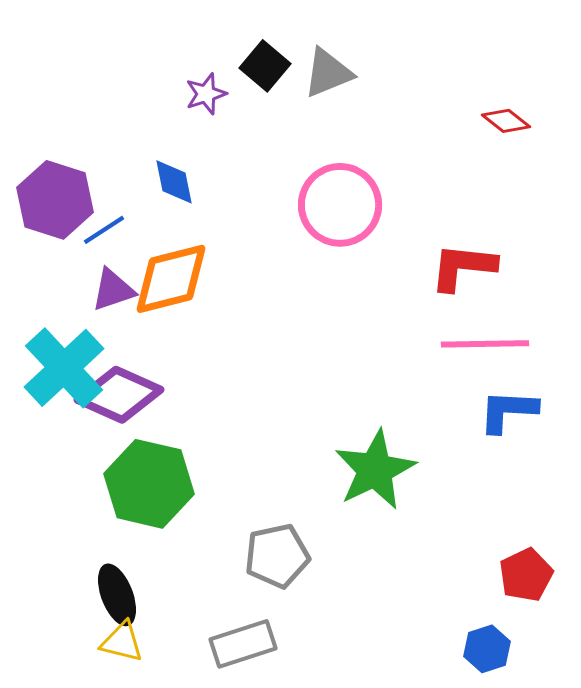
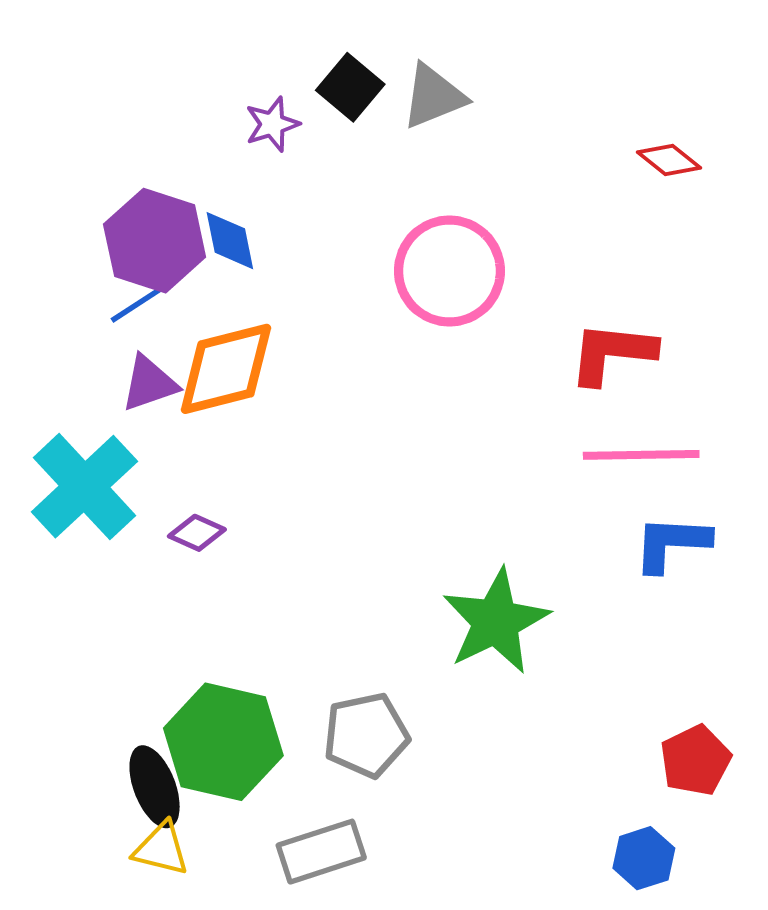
purple hexagon: (55, 200) -> (155, 241), moved
purple diamond: (119, 395) -> (197, 533), moved, size x0.5
green hexagon: (149, 484) -> (223, 742), moved

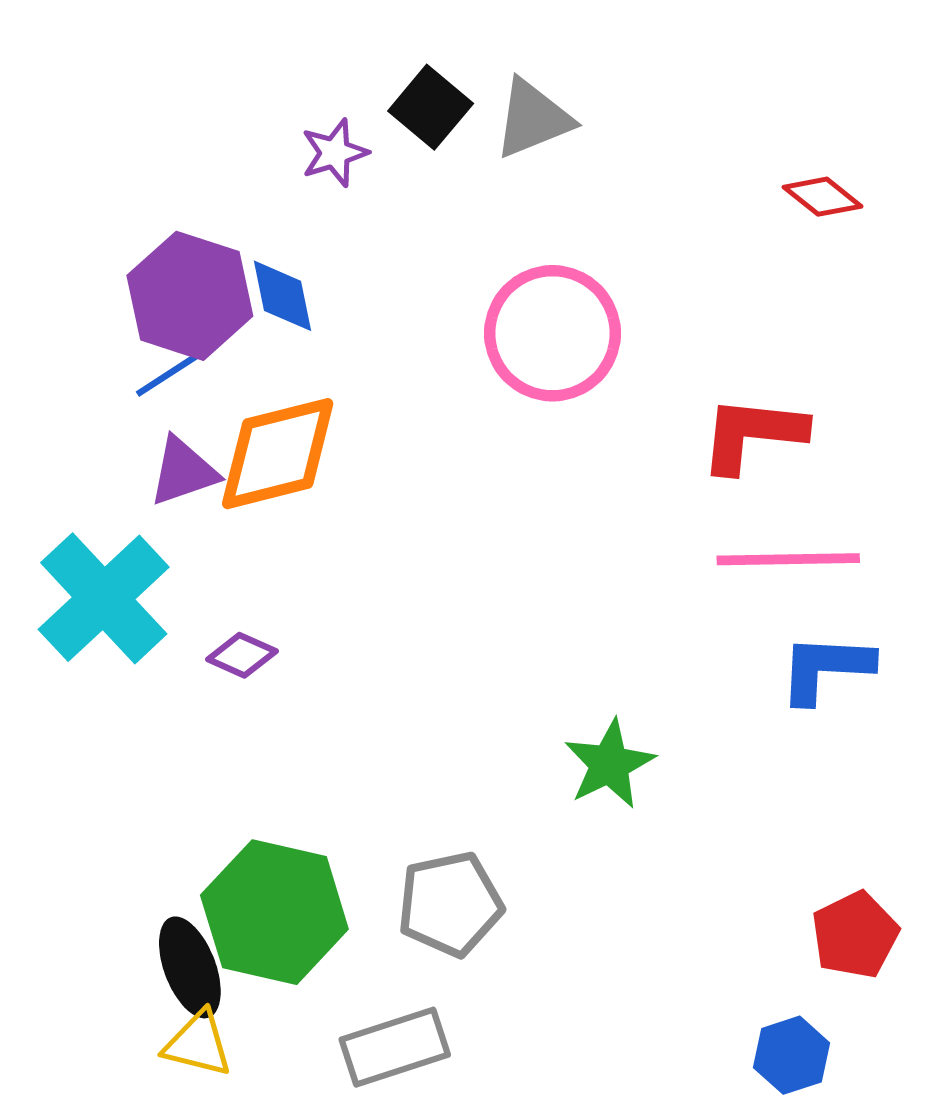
green star: (496, 621) -> (609, 764), size x0.7

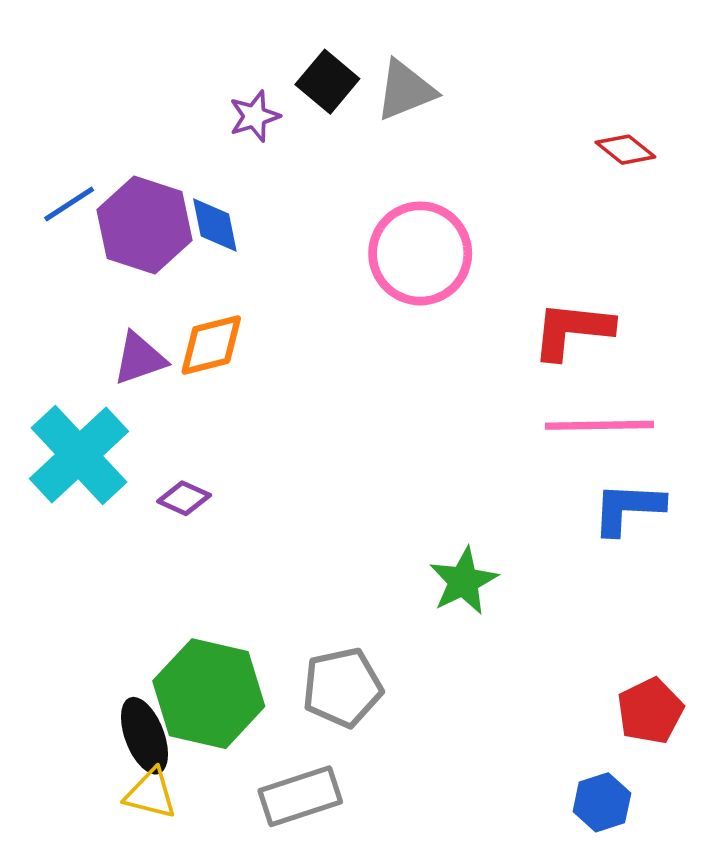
blue line: (169, 374) -> (69, 204), moved
orange diamond: (278, 454) -> (211, 345), size x0.7

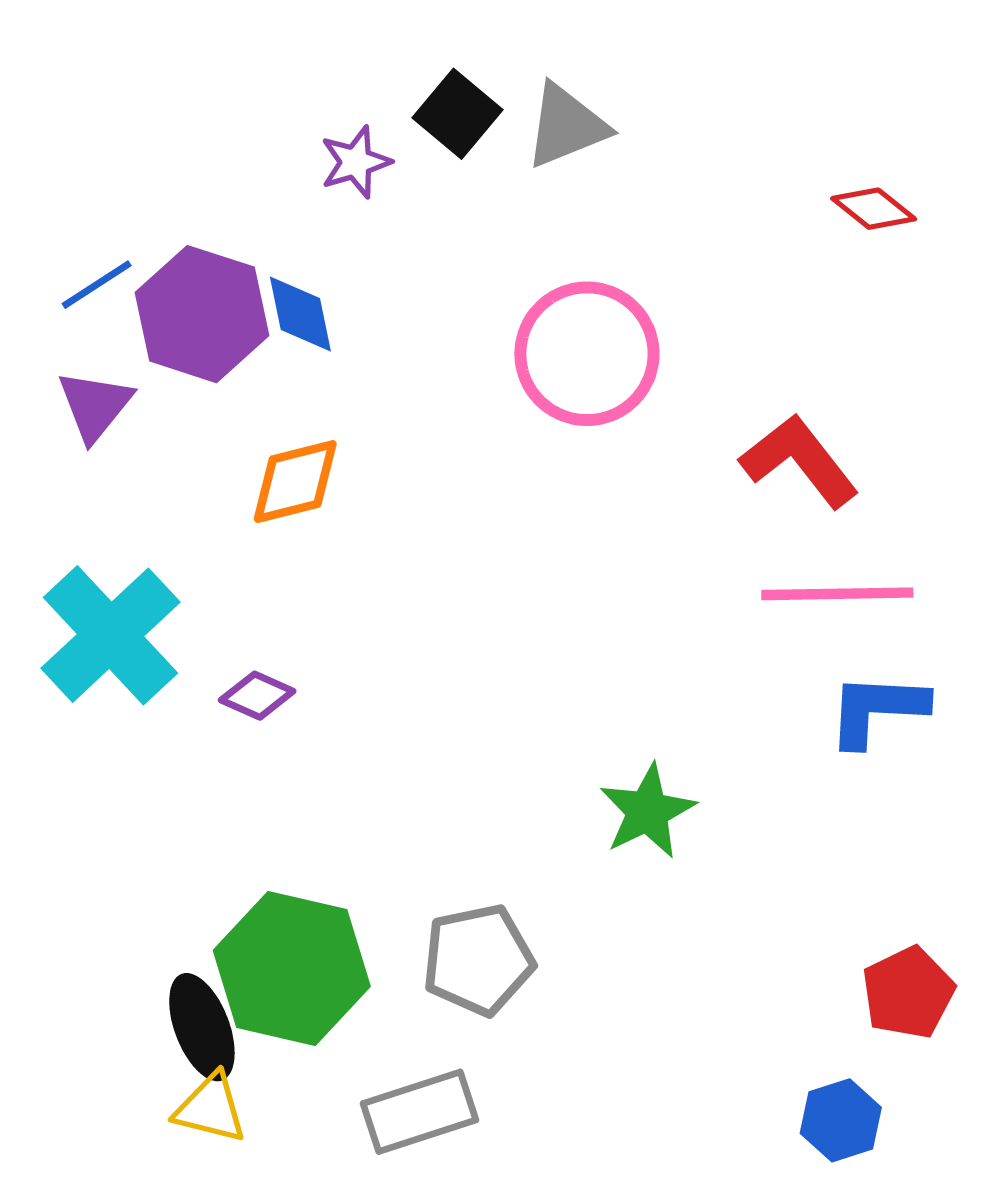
red L-shape: (572, 330) -> (799, 461), turned 46
purple triangle: (140, 359) -> (95, 406), moved, turned -32

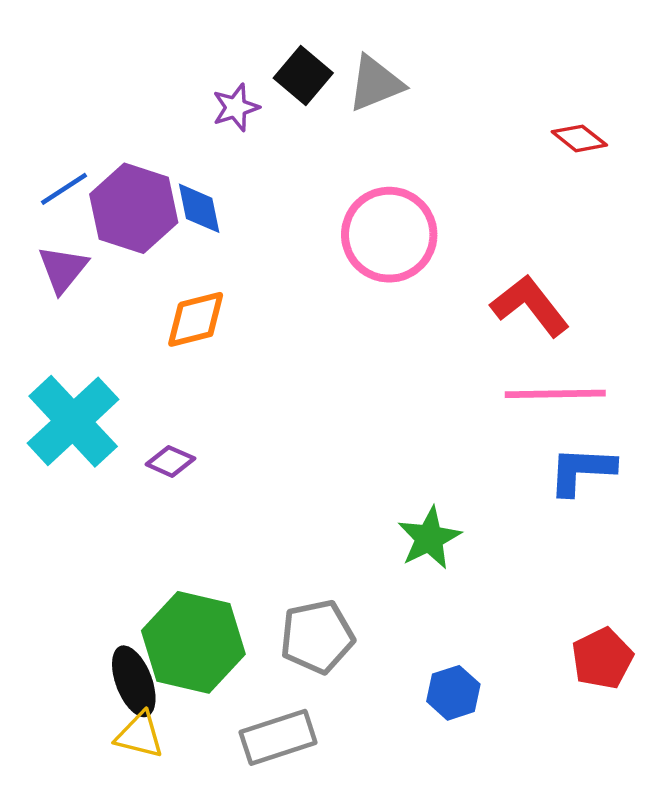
blue hexagon: (841, 1120) -> (453, 693), moved

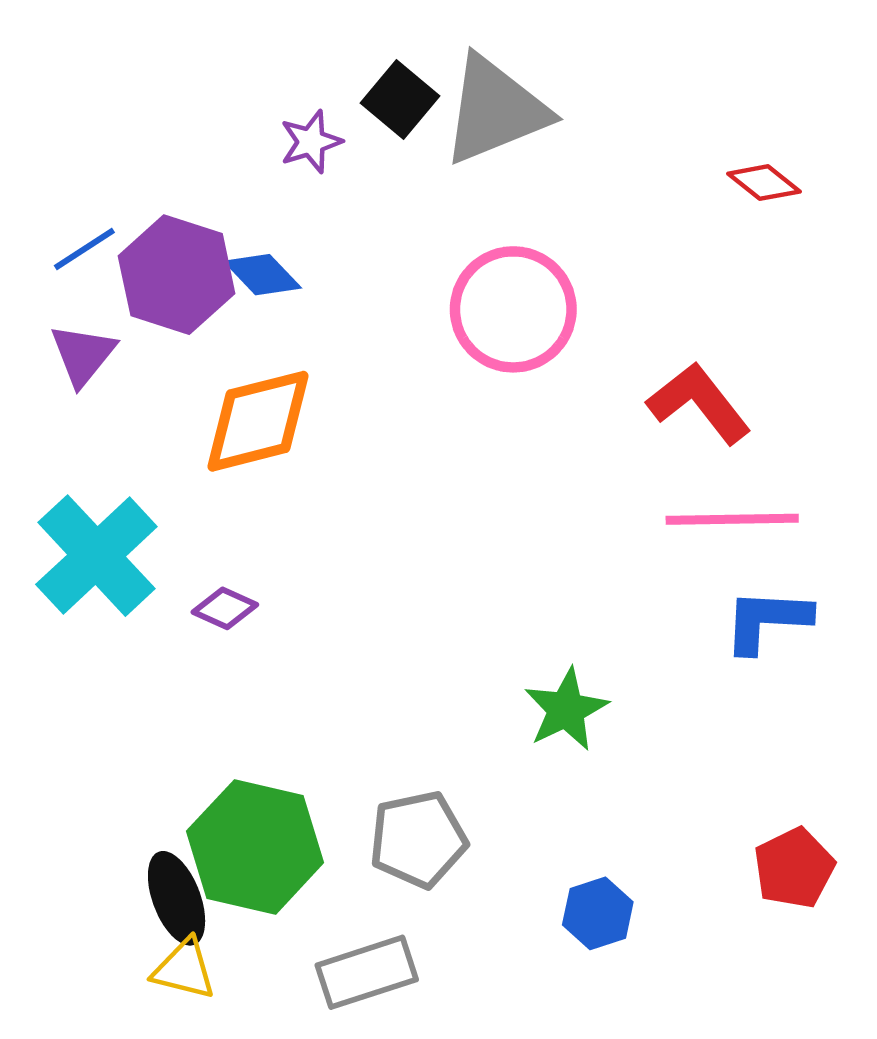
gray triangle: (375, 83) -> (495, 110), size x1.5
blue diamond: (199, 208) -> (263, 275), turned -32
orange diamond: (196, 319) -> (258, 421), size x1.4

